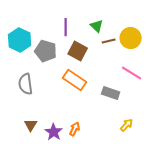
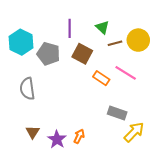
pink line: (132, 73) -> (126, 73), moved
orange rectangle: (75, 80) -> (101, 78), moved, size x0.7
gray rectangle: (111, 93) -> (117, 113), moved
yellow arrow: (127, 125) -> (134, 132), size x1.5

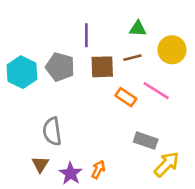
green triangle: (102, 27) -> (138, 29), moved, turned -40
cyan hexagon: (21, 42) -> (22, 72), moved
brown line: (115, 43) -> (132, 58), moved
brown square: (82, 54) -> (102, 67), turned -30
gray semicircle: (27, 89) -> (52, 131), moved

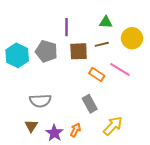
gray semicircle: (52, 131) -> (40, 101), turned -85
gray rectangle: (146, 141) -> (90, 104), moved, turned 42
yellow arrow: (167, 164) -> (113, 126), moved

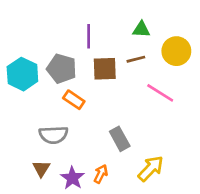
orange rectangle: (97, 75) -> (74, 100), moved

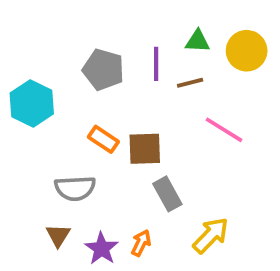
purple line: (89, 36) -> (156, 64), moved
yellow circle: (176, 51) -> (247, 51), moved
gray pentagon: (62, 69) -> (103, 70), moved
brown square: (105, 69) -> (145, 149), moved

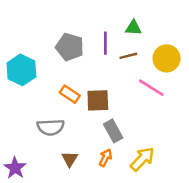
yellow circle: (247, 51) -> (167, 58), moved
brown triangle: (58, 235) -> (70, 159), moved
orange arrow: (141, 243) -> (105, 158), moved
purple star: (101, 249) -> (15, 168), moved

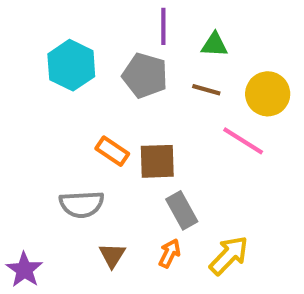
purple line: (105, 43) -> (163, 26), moved
gray pentagon: (70, 47) -> (145, 75), moved
brown line: (128, 56) -> (206, 90), turned 30
cyan hexagon: (21, 70) -> (71, 65), moved

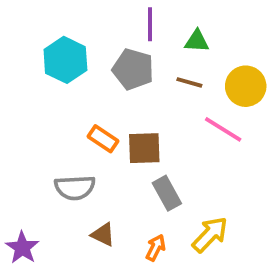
orange arrow: (170, 253) -> (156, 248), moved
brown triangle: (112, 255) -> (103, 235), turned -36

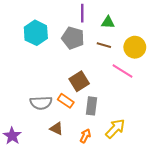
orange rectangle: (103, 139) -> (66, 101), moved
brown square: (144, 148) -> (79, 81), turned -30
gray rectangle: (167, 193) -> (92, 106), turned 36

